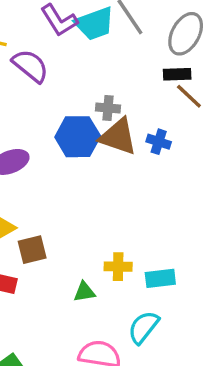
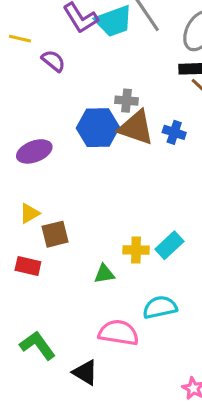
purple semicircle: (30, 66) -> (53, 61), size x0.7
cyan rectangle: (160, 278) -> (169, 245), moved, turned -36
cyan semicircle: (143, 327) -> (160, 307), turned 40

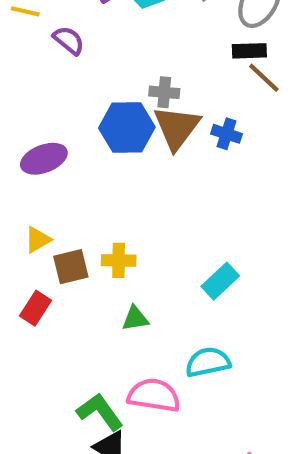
brown triangle: (136, 128) -> (177, 128), turned 48
yellow cross: (136, 250) -> (119, 260), moved
red rectangle: (28, 266) -> (36, 308), turned -70
green L-shape: (37, 345) -> (100, 412), moved

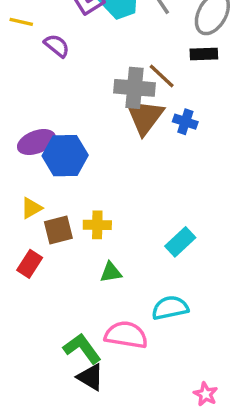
brown line: (264, 78) -> (162, 76), moved
gray cross: (164, 92) -> (135, 88), size x1.6
blue hexagon: (127, 128) -> (65, 156), moved

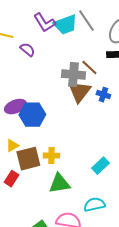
brown square: (58, 230) -> (28, 159), size x1.4
green triangle: (111, 272) -> (59, 184), size x1.6

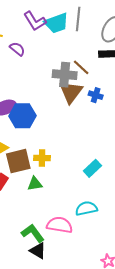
gray line: (86, 21) -> (78, 19), turned 40
green triangle: (59, 184) -> (35, 184), moved, size x0.7

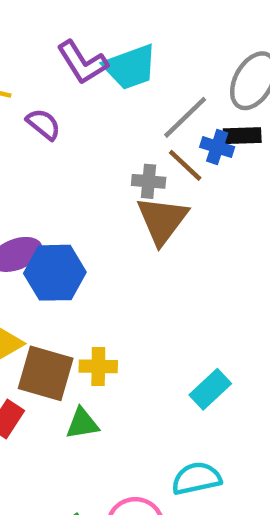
gray line: (78, 19) -> (185, 117), moved, turned 40
gray cross: (65, 75) -> (149, 181), size x0.6
blue cross: (96, 95) -> (217, 147), moved
brown square: (18, 161) -> (46, 373), turned 30

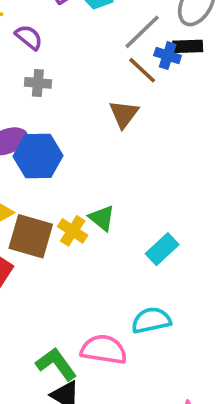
gray cross: (149, 181) -> (38, 83), moved
brown triangle: (162, 220) -> (124, 114), size x0.7
yellow cross: (98, 366) -> (73, 231), turned 32
green triangle: (82, 424) -> (102, 218), moved, turned 48

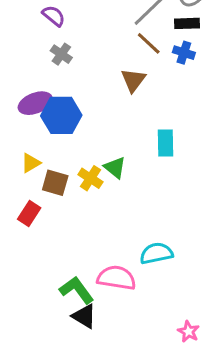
blue cross: (168, 56) -> (184, 53), moved
gray cross: (38, 83) -> (61, 54), turned 30
brown square: (31, 236) -> (55, 183), size x0.7
cyan rectangle: (162, 249) -> (166, 143), moved, turned -48

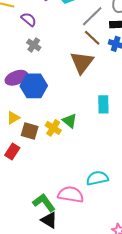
brown triangle: (133, 80) -> (82, 62), size x1.4

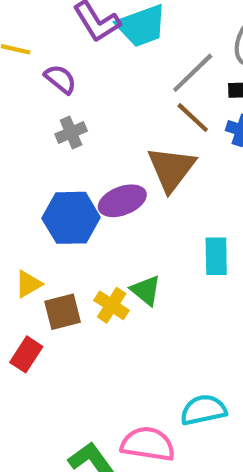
gray cross: (34, 45) -> (71, 133), turned 32
purple ellipse: (16, 78) -> (122, 201), moved
brown square: (30, 131) -> (63, 312), turned -30

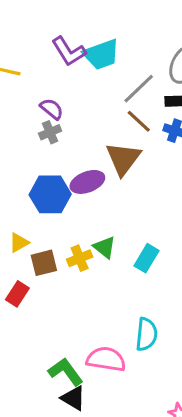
purple semicircle: (60, 79) -> (52, 109), moved
cyan rectangle: (216, 256) -> (146, 258), moved, turned 32
yellow cross: (112, 305) -> (80, 258), turned 35
cyan semicircle: (203, 410) -> (146, 334), turned 108

